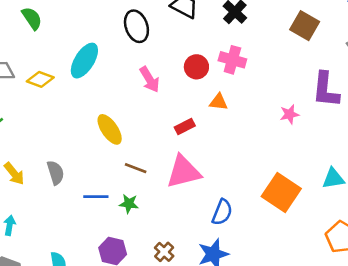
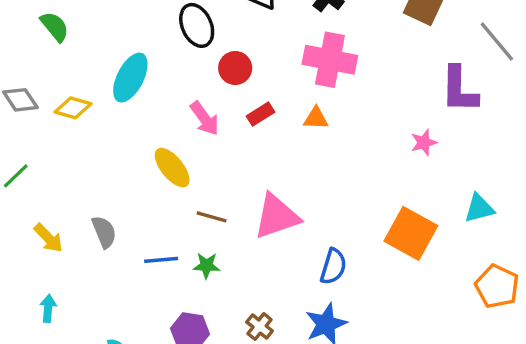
pink cross: (232, 60) -> (330, 60), size x1.4
red circle: (196, 67) -> (235, 68), moved
pink arrow: (149, 79) -> (205, 119), moved
pink star: (289, 114) -> (424, 143), moved
red rectangle: (185, 126) -> (260, 114), moved

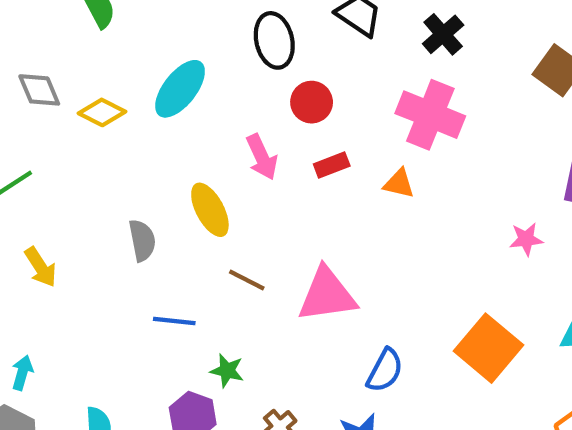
gray semicircle: (104, 232) -> (142, 240), moved
green star: (206, 266) -> (227, 371), moved
cyan arrow: (48, 308) -> (22, 373), moved

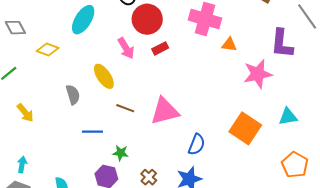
red circle: (312, 102) -> (147, 19), size x1.5
yellow diamond: (102, 112) -> (48, 50), moved
orange triangle: (399, 183) -> (229, 45), moved
pink star: (526, 239) -> (258, 74), size x1.8

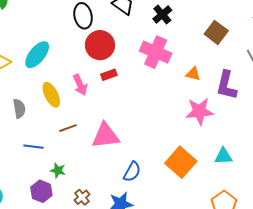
cyan ellipse: (83, 20) -> (37, 55), moved
orange triangle: (229, 45) -> (193, 74), moved
pink arrow: (126, 48) -> (80, 85), moved
brown line: (125, 108) -> (68, 128), turned -48

